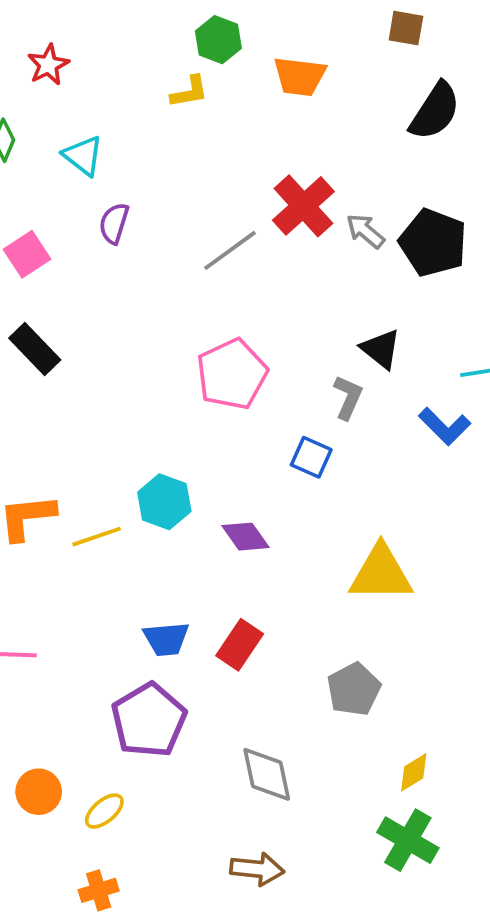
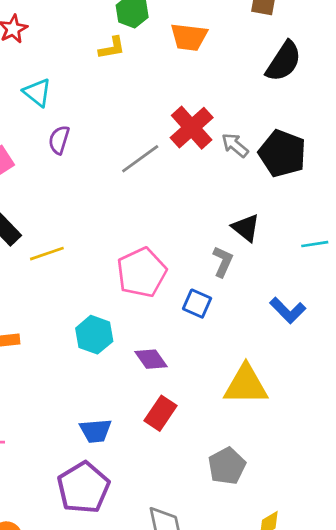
pink pentagon: (232, 374) -> (142, 272), moved
blue L-shape: (445, 426) -> (288, 310), moved
yellow line: (97, 537) -> (47, 254), moved
red rectangle: (240, 645) -> (161, 413), moved

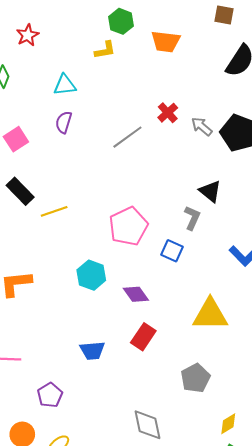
cyan triangle: (37, 92) -> (65, 85), moved, turned -45
red cross: (192, 128) -> (168, 113), size x0.6
purple pentagon: (83, 488) -> (50, 395), moved, size x0.6

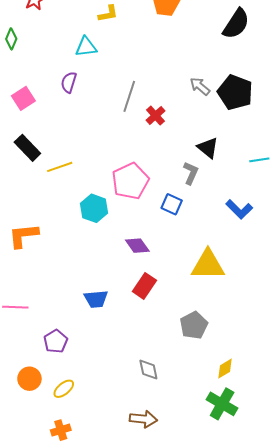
cyan triangle: (65, 85) -> (86, 47), moved
red cross: (168, 113) -> (155, 116), moved
gray line: (127, 137) -> (129, 96), turned -36
cyan hexagon: (91, 275) -> (94, 208), moved
gray diamond: (148, 425) -> (148, 370), size x0.7

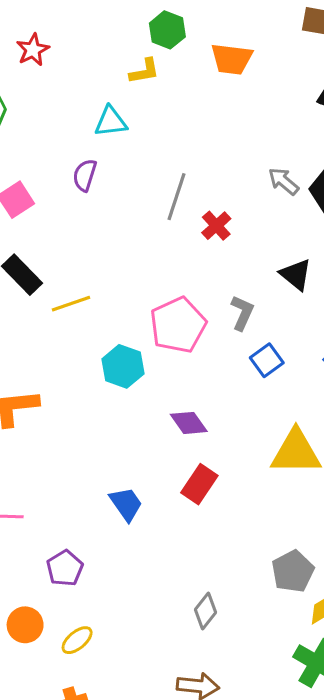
gray L-shape: (191, 173) -> (242, 313), moved
blue square: (172, 204) -> (267, 360), moved, turned 30
blue trapezoid: (96, 299) -> (126, 504), turned -120
gray pentagon: (194, 325) -> (293, 571), moved
gray diamond: (148, 370) -> (206, 611), turned 50

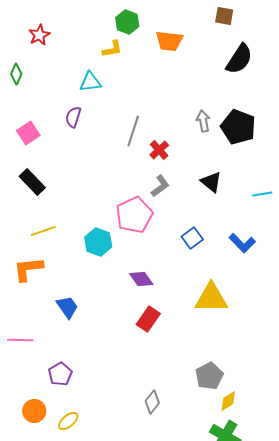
gray arrow: (284, 181) -> (203, 121), turned 40
yellow line: (71, 304) -> (43, 231), moved
gray L-shape: (242, 313) -> (160, 186), moved, turned 30
blue trapezoid: (126, 504) -> (67, 307), moved

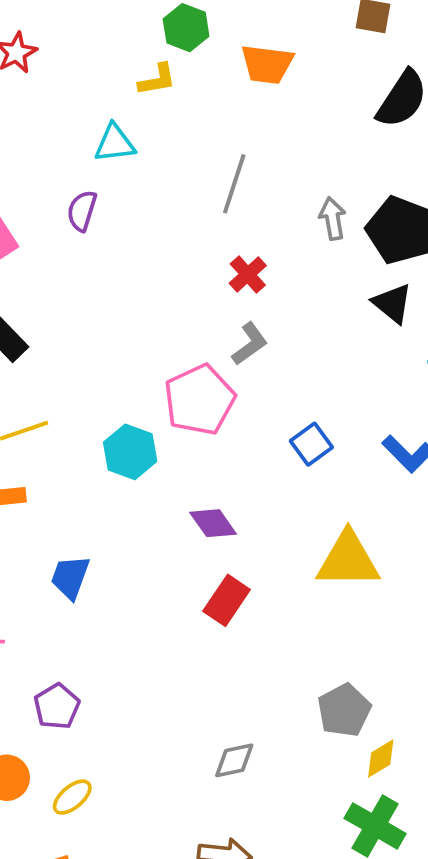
gray line: (133, 131) -> (234, 184), moved
black triangle: (211, 182) -> (392, 303), moved
blue trapezoid: (67, 307) -> (70, 577), turned -125
gray diamond: (152, 402) -> (234, 760), turned 40

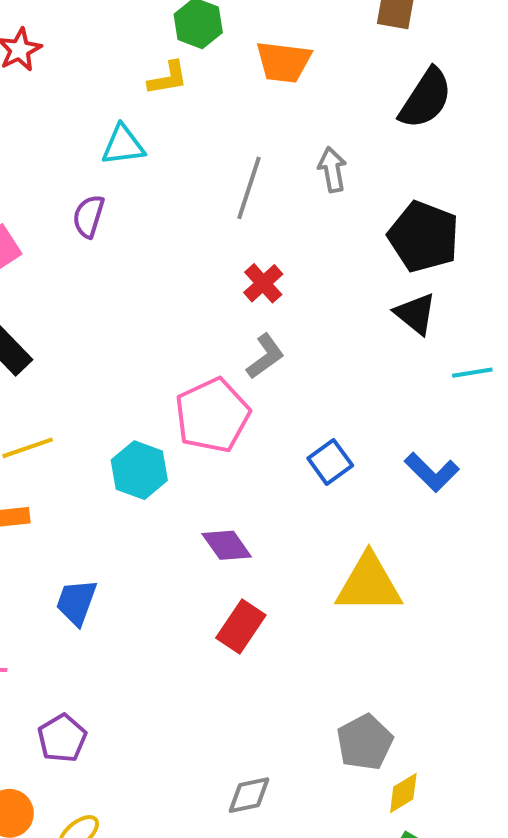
gray arrow: (333, 219) -> (332, 170), moved

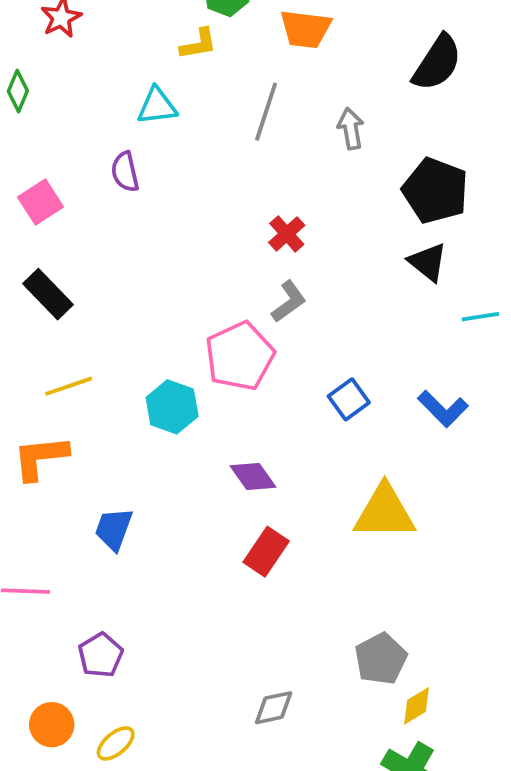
gray line: (249, 188) -> (266, 112), moved
purple semicircle: (89, 216) -> (125, 172), turned -30

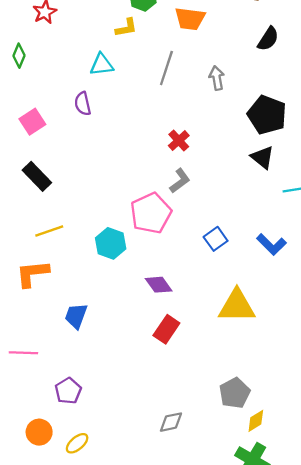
black semicircle: (437, 63) -> (268, 39), size x0.7

